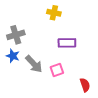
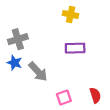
yellow cross: (54, 13) -> (71, 14), moved
pink square: (57, 70) -> (64, 98), moved

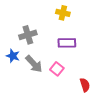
gray cross: (18, 39) -> (28, 35), moved
pink square: (64, 98) -> (57, 69), moved, turned -32

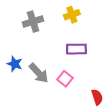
yellow cross: (63, 13) -> (72, 15), turned -32
gray cross: (28, 35) -> (33, 22), moved

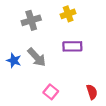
gray arrow: (39, 73) -> (37, 57), moved
pink square: (65, 79) -> (51, 92), moved

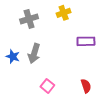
purple rectangle: (72, 46) -> (86, 41), moved
gray arrow: (37, 57) -> (34, 53), turned 60

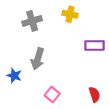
yellow cross: (64, 13) -> (70, 14), turned 32
blue star: (13, 56) -> (14, 76), moved

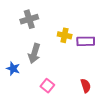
yellow cross: (70, 14) -> (65, 35), moved

